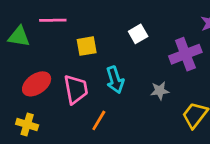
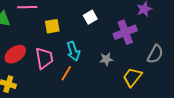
orange line: (99, 120) -> (66, 73), moved

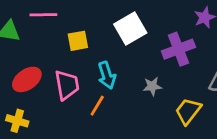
white square: (90, 17) -> (130, 28), size x1.6

